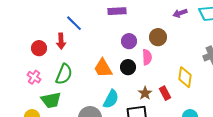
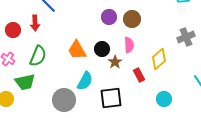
purple circle: (129, 41) -> (109, 17), moved
pink semicircle: (147, 57) -> (129, 45), moved
yellow diamond: (185, 77) -> (159, 59), turned 40
brown star: (145, 93) -> (115, 62), moved

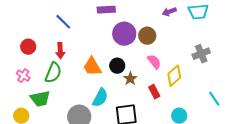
purple circle: (109, 17) -> (124, 34), size x1.5
red arrow: (35, 23) -> (60, 51), moved
pink semicircle: (129, 45) -> (154, 62), moved, turned -35

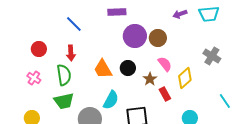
gray cross: (201, 54) -> (212, 56), turned -36
green semicircle: (53, 73) -> (64, 75), turned -30
brown star: (130, 79) -> (150, 79), moved
green trapezoid: (40, 99) -> (64, 101), moved

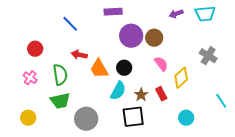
red arrow: (71, 53) -> (79, 55), moved, turned 105
brown star: (150, 79) -> (141, 95), moved
cyan semicircle: (111, 100) -> (118, 91), moved

